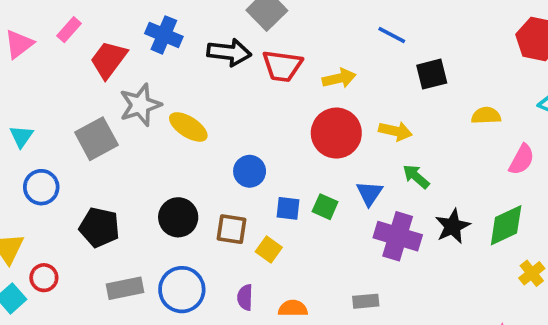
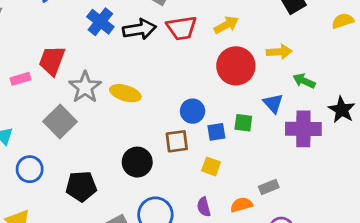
pink rectangle: (69, 30) -> (21, 79), moved, turned 48
blue cross: (164, 35) -> (100, 22), moved, turned 32
blue circle: (250, 171) -> (193, 111), moved
brown square: (232, 229) -> (177, 141), moved
gray rectangle: (366, 301) -> (269, 187), moved

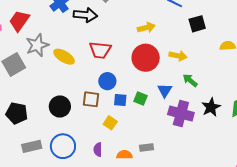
red trapezoid: (182, 28) -> (100, 50), moved

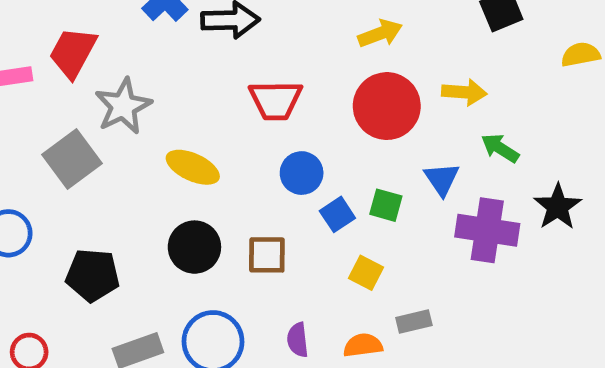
yellow ellipse: (64, 57) -> (193, 167), moved
brown square: (91, 99) -> (267, 255), moved
blue square: (120, 100) -> (337, 214), turned -32
yellow square: (110, 123) -> (366, 273), moved

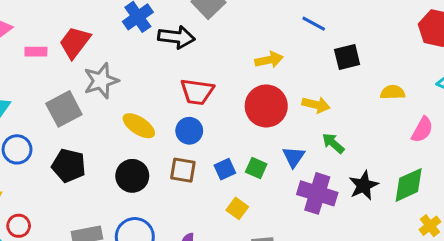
blue circle: (302, 173) -> (189, 131), moved
brown square: (267, 255) -> (183, 170), moved
black pentagon: (93, 275) -> (69, 166), moved

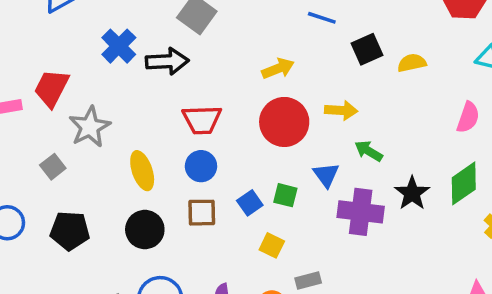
yellow semicircle: (393, 92) -> (412, 63), moved
gray square: (64, 109) -> (53, 167), size x0.6
yellow ellipse: (139, 126) -> (142, 171), turned 48

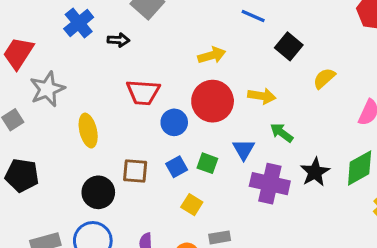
black square: (367, 49) -> (289, 46), turned -32
black arrow: (167, 61) -> (118, 40), size x0.6
yellow semicircle: (412, 63) -> (324, 78), moved, turned -35
blue circle: (201, 166) -> (174, 122), moved
black circle: (145, 230) -> (98, 192), moved

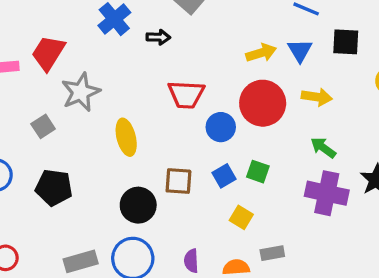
black square: (289, 46) -> (346, 42), turned -36
green arrow: (282, 133) -> (323, 148), moved
blue triangle: (244, 149) -> (300, 50), moved

